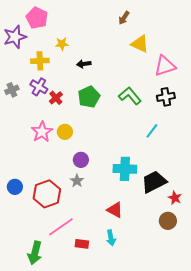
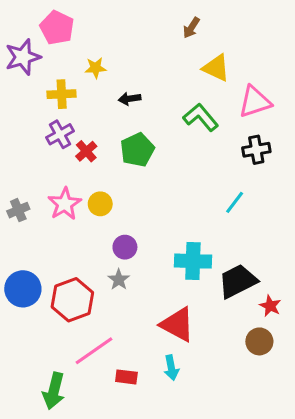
purple cross: (39, 87) -> (60, 134), turned 30
gray cross: (12, 90) -> (18, 210), moved
green L-shape: (130, 96) -> (201, 117), moved
blue circle: (15, 187) -> (23, 289), size x1.5
red triangle: (115, 210) -> (177, 324), size x1.4

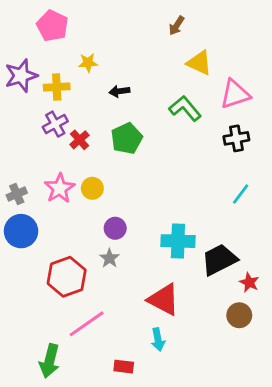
purple star: (23, 57) -> (21, 76), moved
cyan line: (235, 202) -> (241, 194), moved
blue circle: (23, 289) -> (21, 231), moved
red rectangle: (126, 377) -> (124, 367), moved

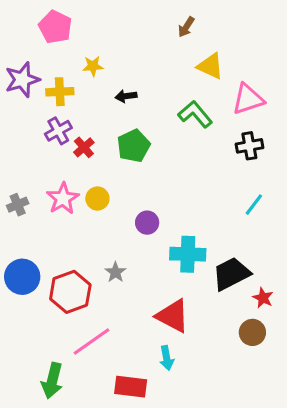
purple circle: (115, 228) -> (147, 223), moved
blue circle: (21, 231) -> (22, 277), moved
red rectangle: (124, 367) -> (131, 387), size x1.5

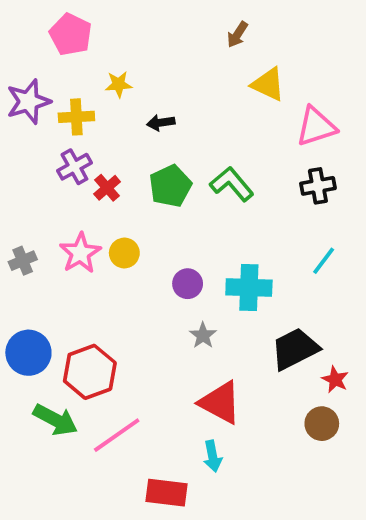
green L-shape: (195, 114) -> (232, 184), moved
cyan cross: (188, 254) -> (249, 288), moved
gray star: (115, 272) -> (203, 335), moved
green arrow: (52, 381) -> (55, 420), moved, turned -76

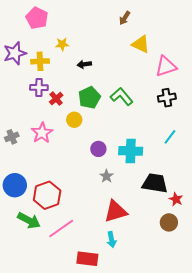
purple cross: (74, 167) -> (39, 87), turned 30
yellow circle: (124, 253) -> (74, 120), moved
black trapezoid: (295, 349) -> (155, 183), turned 36
red triangle: (220, 403) -> (116, 211), turned -45

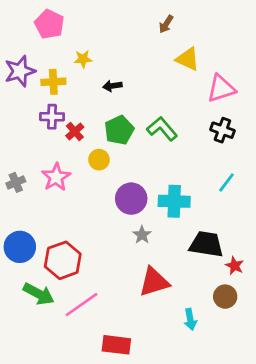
black cross: (167, 98) -> (222, 130), turned 30
purple circle: (98, 149) -> (131, 199), size x1.5
cyan arrow: (112, 240) -> (190, 319), moved

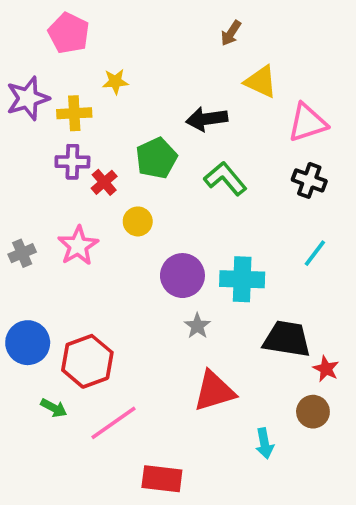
black arrow: (112, 86) -> (207, 119), moved, size x1.5
green pentagon: (119, 130) -> (156, 158), moved
green arrow: (39, 294) -> (54, 408), size x0.6

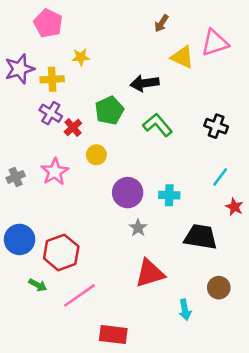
pink triangle: (307, 123) -> (215, 43), moved
purple cross: (72, 162) -> (51, 113), turned 30
cyan cross: (242, 279) -> (169, 195), size x0.7
red star: (326, 369) -> (234, 207), moved

